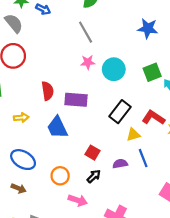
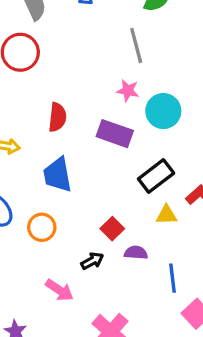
purple rectangle: (76, 100) -> (115, 134), moved
red square: (92, 153) -> (112, 229), moved
blue line: (143, 158) -> (173, 278), moved
orange circle: (60, 176) -> (42, 227), moved

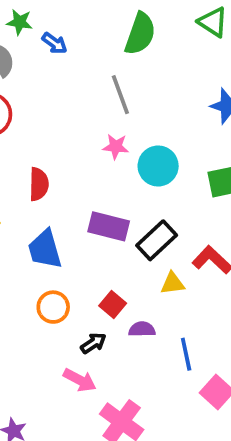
purple rectangle: (115, 134) -> (109, 226), moved
orange circle: (42, 227) -> (53, 307), moved
pink arrow: (59, 290) -> (80, 380), moved

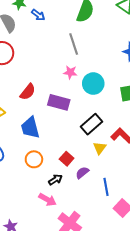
red semicircle: (39, 184) -> (28, 92), turned 36
purple rectangle: (109, 226) -> (59, 102), moved
yellow triangle: (173, 283) -> (100, 148), turned -48
purple semicircle: (142, 329) -> (82, 173), turned -40

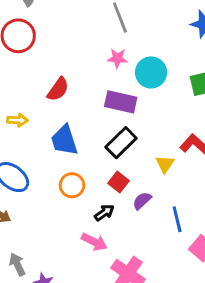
purple rectangle: (59, 102) -> (121, 102), moved
black rectangle: (91, 124) -> (121, 143), moved

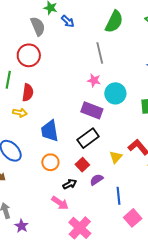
red semicircle: (58, 89) -> (28, 93), moved, turned -36

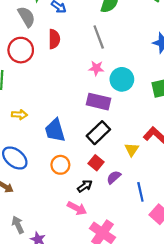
red semicircle: (28, 93) -> (54, 39), moved

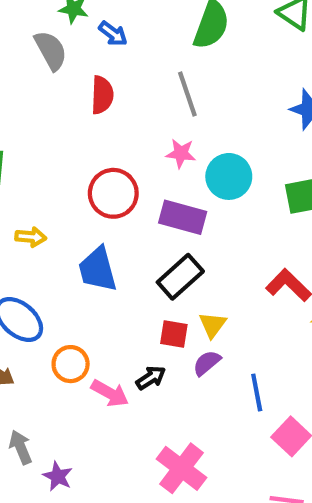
red circle: (21, 50) -> (113, 193), moved
yellow triangle: (132, 150) -> (212, 325), moved
red square: (96, 163) -> (174, 334), turned -32
orange circle: (60, 165) -> (71, 364), moved
pink arrow: (77, 208) -> (110, 393), moved

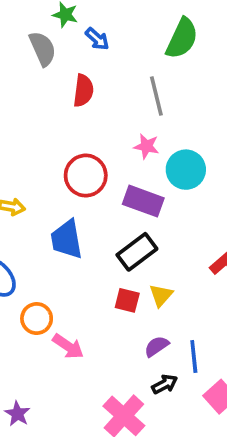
purple semicircle: (207, 363) -> (156, 346), moved
black arrow: (151, 378) -> (165, 384), moved

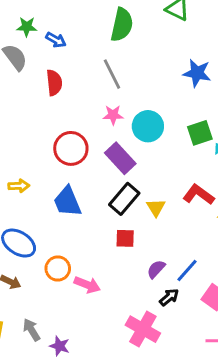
purple rectangle: (143, 201) -> (120, 158), turned 40
yellow triangle: (161, 295) -> (156, 208), moved
blue line: (194, 357) -> (187, 270), turned 60

